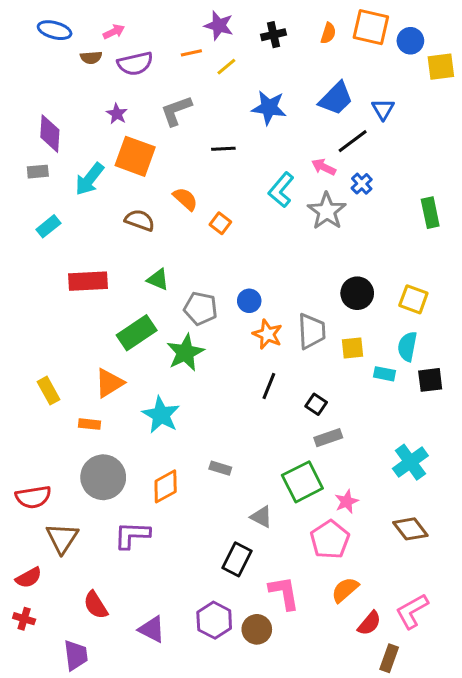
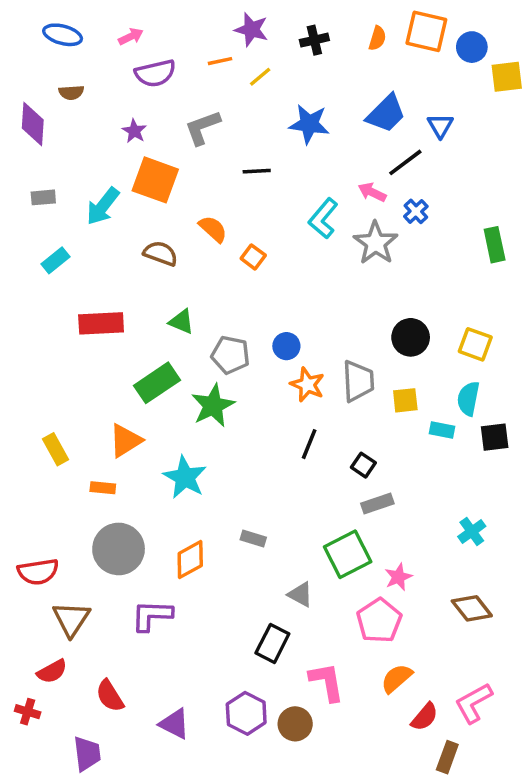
brown semicircle: (91, 57) -> (71, 93), moved
purple diamond: (50, 134) -> (33, 124), moved
cyan cross: (410, 462) -> (472, 531), size x0.7
red semicircle: (29, 578) -> (52, 671), moved

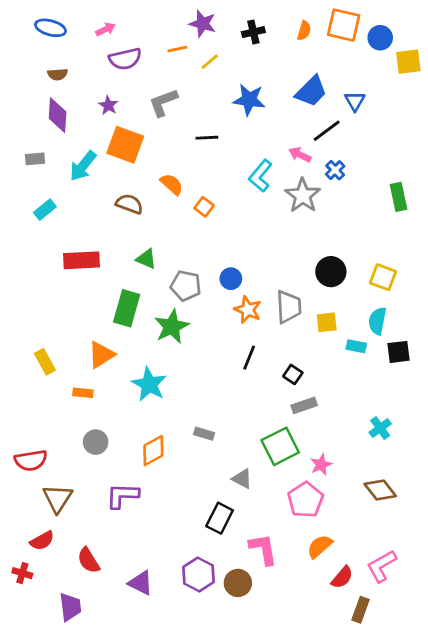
purple diamond: (33, 124) -> (58, 115), moved
green rectangle: (157, 383) -> (127, 308), turned -40
gray circle: (119, 549) -> (96, 442), size x0.6

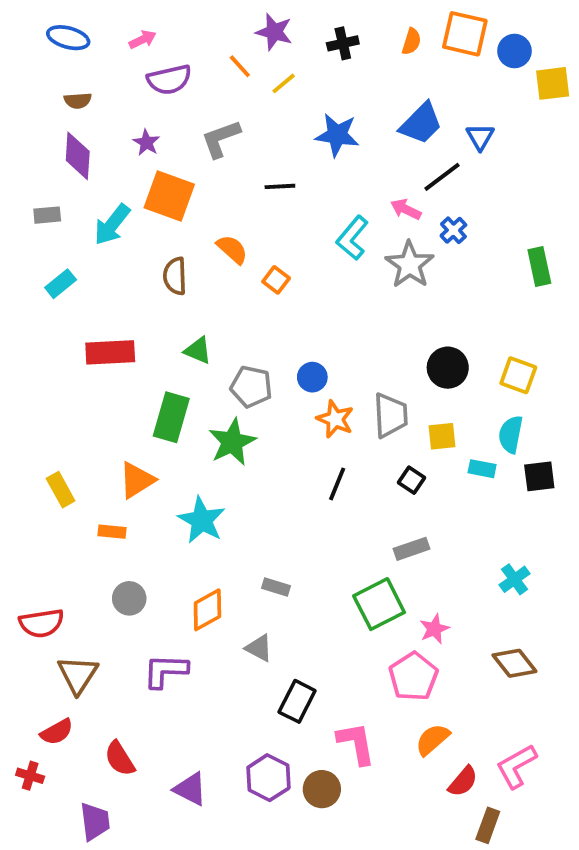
orange line: (177, 49) -> (240, 66), turned 60
brown semicircle: (129, 204) -> (175, 276), turned -112
black square: (293, 374) -> (411, 480), moved
gray triangle: (242, 479) -> (259, 648), moved

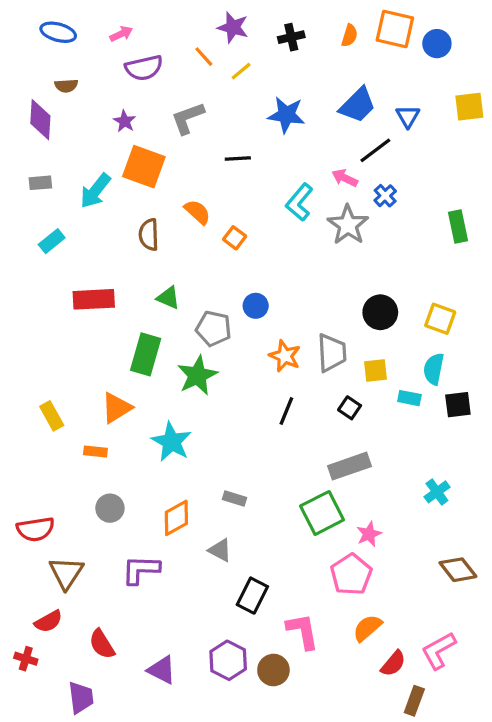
yellow square: (553, 83) -> (469, 107), moved
purple diamond: (78, 156) -> (40, 120), moved
blue circle: (312, 377) -> (256, 306), moved
gray rectangle: (411, 549) -> (350, 466), size x1.4
brown diamond: (514, 663) -> (458, 570), moved

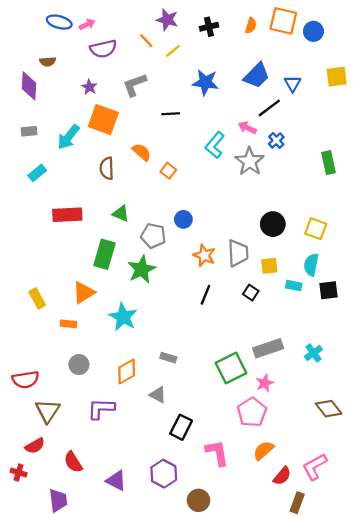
blue ellipse: (58, 32) -> (59, 22), moved
gray rectangle: (350, 466) -> (268, 348), moved
brown circle: (273, 670) -> (199, 500), moved

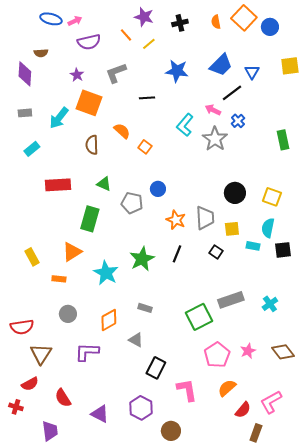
orange square: (283, 21) -> (244, 18), turned 30
orange semicircle: (251, 26) -> (216, 22), turned 152
green star: (142, 269) -> (142, 259), moved
pink star: (265, 383) -> (248, 351), moved

